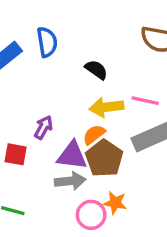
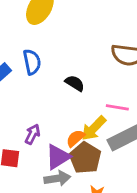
yellow arrow: (106, 107) -> (94, 128), moved, turned -36
purple triangle: (72, 155) -> (58, 157), turned -36

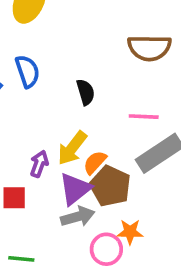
black semicircle: (75, 83) -> (86, 92), turned 48
yellow arrow: (94, 128) -> (72, 148), moved

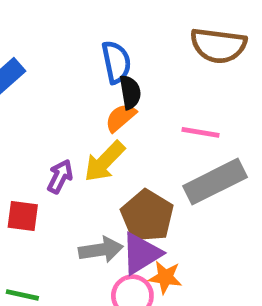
blue semicircle: (28, 71) -> (116, 62), moved
orange semicircle: (95, 162) -> (121, 118), moved
purple triangle: (75, 189) -> (141, 254), moved

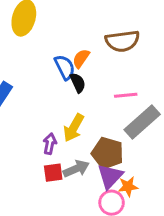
orange semicircle: (121, 118) -> (81, 59), moved
red square: (23, 216) -> (53, 173), moved
gray arrow: (101, 250) -> (76, 169), moved

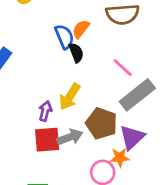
pink line: (126, 95) -> (123, 68), turned 45
red square: (53, 173) -> (47, 140), size x1.4
purple triangle: (110, 176) -> (132, 137), moved

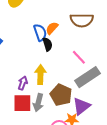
yellow arrow: (70, 97) -> (40, 75), turned 144
gray arrow: (70, 137) -> (38, 103), turned 120

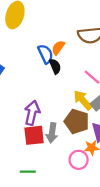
yellow arrow: (40, 75) -> (83, 100), moved, turned -36
purple arrow: (23, 83) -> (32, 113), size x1.5

